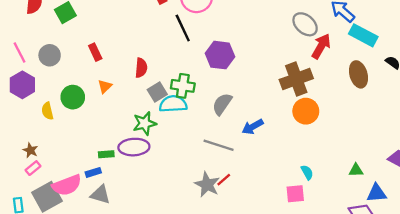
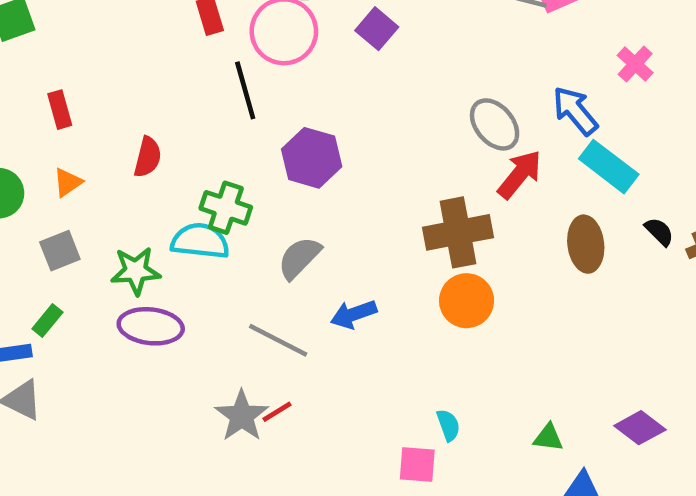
gray square: (157, 92) -> (60, 251), moved
purple ellipse: (134, 147) -> (151, 326), moved
green rectangle: (106, 154) -> (47, 320), turned -56

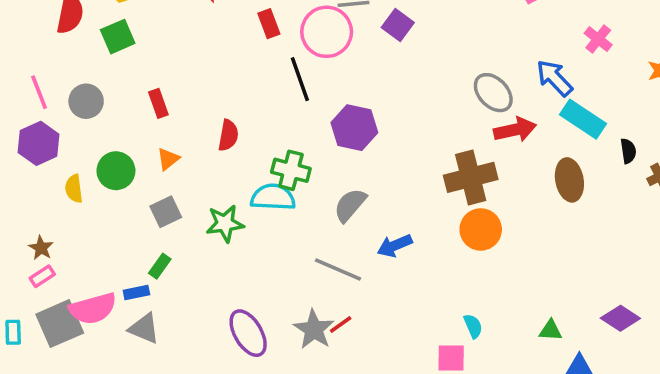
red arrow: (520, 174) -> (515, 130), turned 42
black semicircle: (659, 232) -> (628, 151), moved, turned 40
purple ellipse: (151, 326) -> (248, 333), moved, turned 57

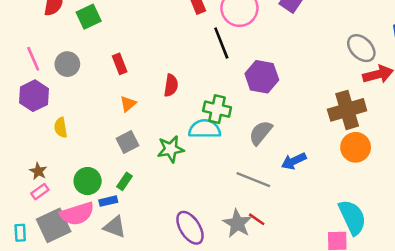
green circle: (116, 171) -> (88, 181), moved
red line: (341, 324) -> (257, 219), turned 72
cyan semicircle: (473, 326) -> (352, 217), size x2.0

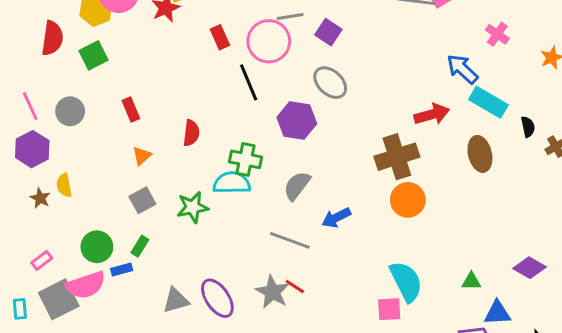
gray ellipse: (361, 48) -> (330, 83), moved
brown star: (38, 171) -> (40, 198), moved
gray triangle: (115, 227) -> (176, 300), moved, turned -35

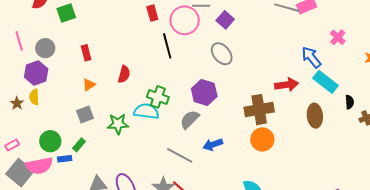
purple hexagon: (297, 120) -> (204, 92), moved
purple hexagon: (32, 149) -> (36, 73), moved
gray square: (59, 299) -> (20, 173), turned -32

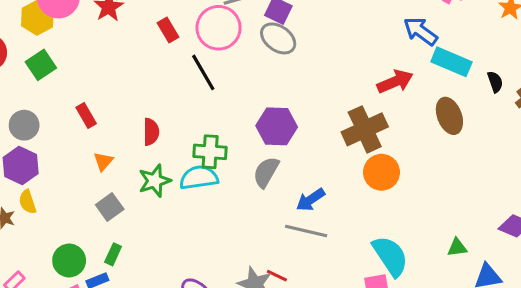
gray ellipse: (222, 54) -> (278, 38), moved
green star: (118, 124) -> (155, 181), moved
gray line: (180, 155) -> (306, 231), moved

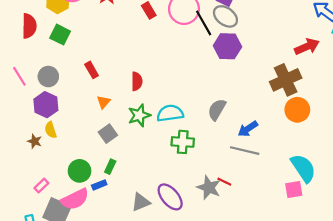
green square: (41, 65) -> (60, 35), turned -30
black line: (203, 72) -> (204, 23), moved
purple hexagon: (277, 126) -> (227, 46), moved
green cross: (210, 152) -> (183, 142), moved

